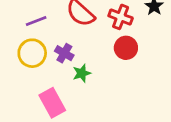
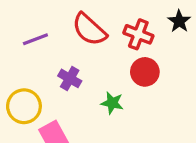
yellow circle: (32, 53) -> (24, 106), moved
green star: (82, 73) -> (112, 103), moved, turned 30

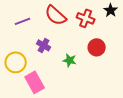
red circle: (145, 72) -> (97, 47), moved

